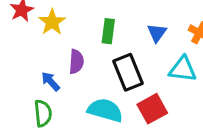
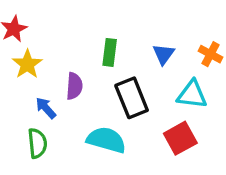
yellow star: (52, 22) -> (27, 64), moved
red square: (152, 109) -> (180, 138), moved

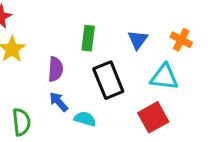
blue arrow: (46, 108) -> (59, 102), moved
cyan semicircle: (106, 140) -> (85, 119), size x0.6

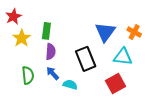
green rectangle: (88, 38) -> (46, 31), moved
blue triangle: (138, 40) -> (105, 32), size x1.5
green semicircle: (21, 122) -> (28, 75), moved

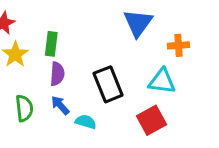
blue triangle: (105, 32) -> (138, 23), moved
orange cross: (134, 32) -> (178, 45), turned -32

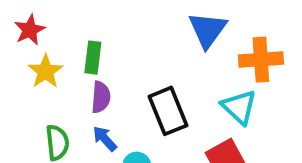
orange cross: (178, 45) -> (261, 60), size x1.5
cyan triangle: (162, 81) -> (239, 107), turned 36

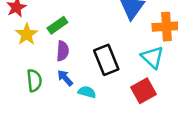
green rectangle: (93, 58) -> (57, 25), turned 48

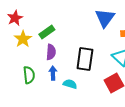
black rectangle: (106, 60) -> (85, 59), turned 30
blue arrow: (65, 78) -> (53, 73), turned 40

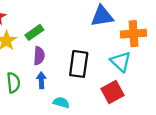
blue triangle: (105, 18) -> (102, 16), turned 45
cyan semicircle: (70, 84) -> (61, 102), moved

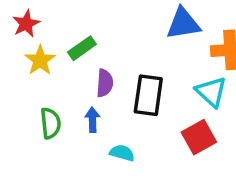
purple semicircle: (39, 56) -> (105, 83), moved

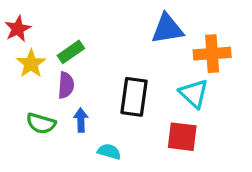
purple semicircle: (105, 83) -> (66, 85), moved
green semicircle: (51, 123) -> (41, 123), turned 112
red square: (199, 137) -> (182, 137), turned 36

